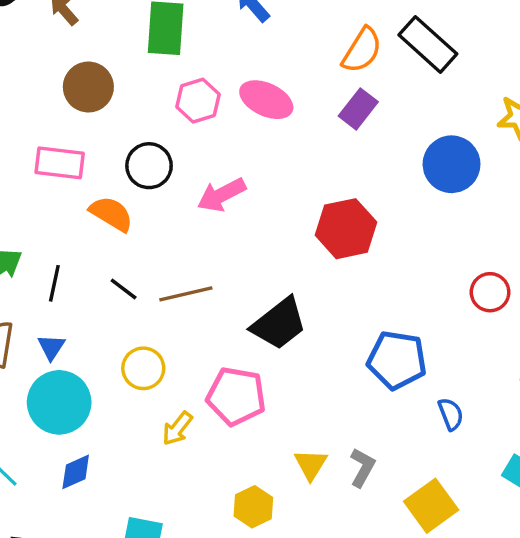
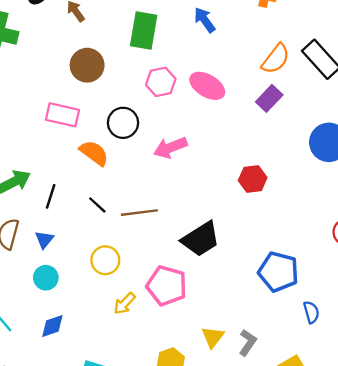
red hexagon: (346, 229) -> (253, 179), size x0.7
cyan circle: (59, 402) -> (46, 278), size x0.6

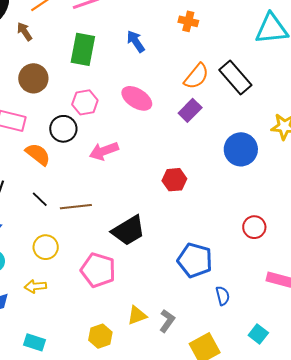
pink hexagon: (161, 82) -> (85, 102), moved
yellow arrow: (124, 303) -> (35, 286), moved, turned 40
yellow triangle: (213, 337) -> (137, 315), turned 30

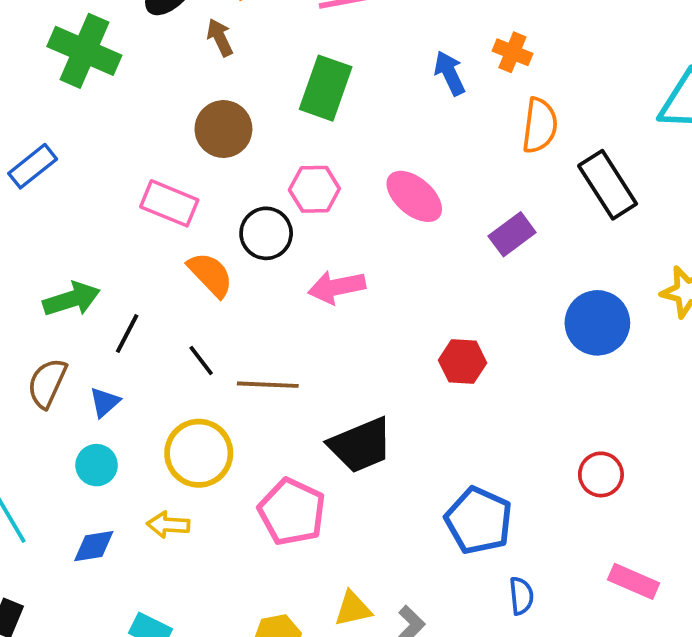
orange cross: (188, 21) -> (512, 52), moved
blue arrow: (136, 41) -> (450, 73), moved
orange semicircle: (196, 76) -> (540, 126), moved, turned -40
yellow circle: (46, 247) -> (199, 453), size x1.4

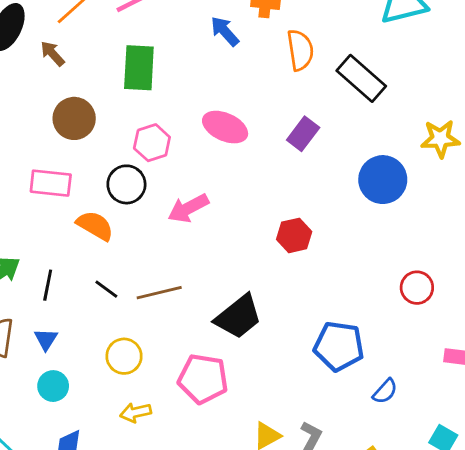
yellow circle: (199, 453) -> (124, 356), size x0.7
yellow arrow: (168, 525) -> (136, 412), moved
blue semicircle: (521, 596) -> (385, 391), turned 64

